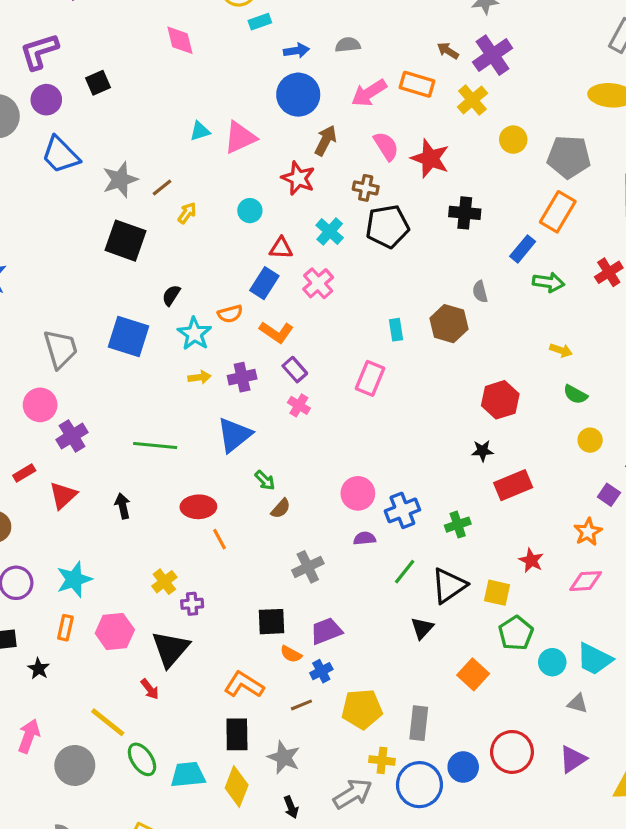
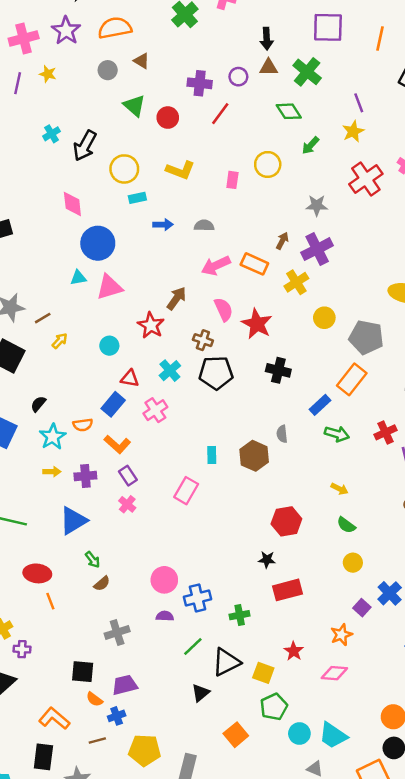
brown arrow: (448, 51) -> (282, 241), turned 77
blue circle: (298, 95) -> (98, 243), moved

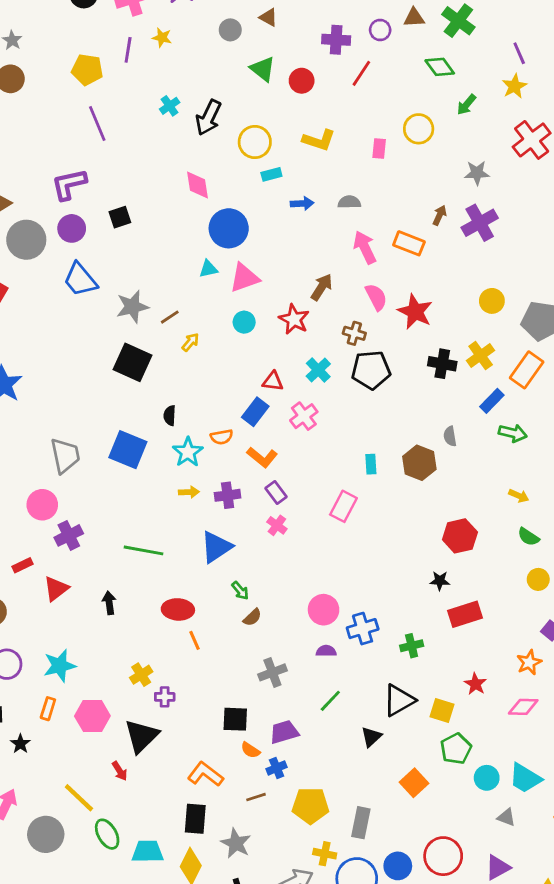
pink arrow: (216, 266) -> (365, 247), turned 92
yellow cross: (296, 282) -> (481, 355), moved
cyan circle: (109, 346) -> (244, 322), moved
black semicircle: (38, 404) -> (170, 416), turned -35
green line: (193, 647) -> (330, 701), moved

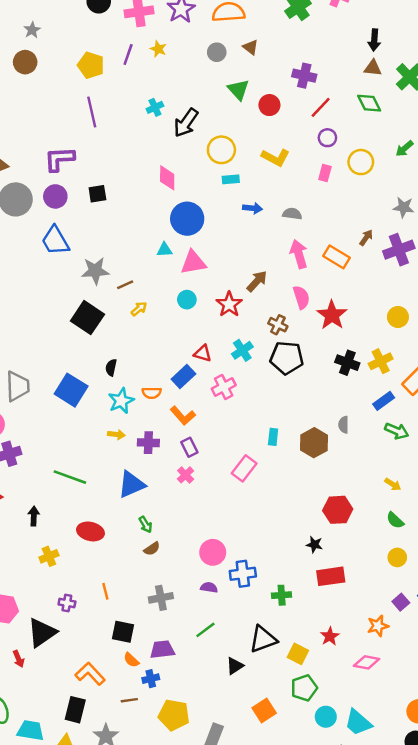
purple circle: (380, 30) -> (327, 138), moved
green diamond: (440, 67) -> (369, 103), moved
orange line: (194, 640) -> (105, 591), moved
yellow cross: (141, 675) -> (49, 556), moved

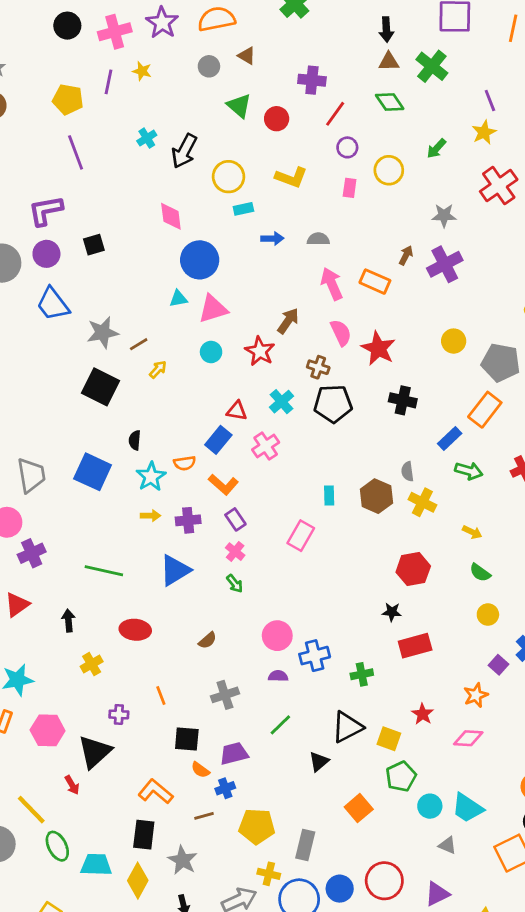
yellow cross: (381, 361) -> (422, 502), moved, turned -30
green arrow: (145, 524) -> (235, 584), moved

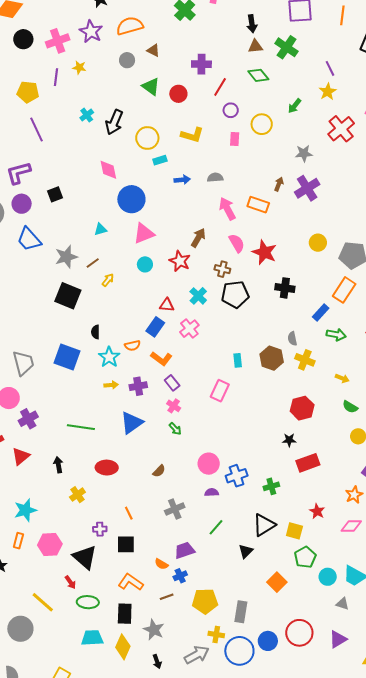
cyan triangle: (178, 299) -> (100, 229), moved
black square: (187, 739) -> (126, 544), moved
black triangle: (95, 752) -> (85, 557), turned -32
green ellipse: (57, 846) -> (88, 602), moved, turned -55

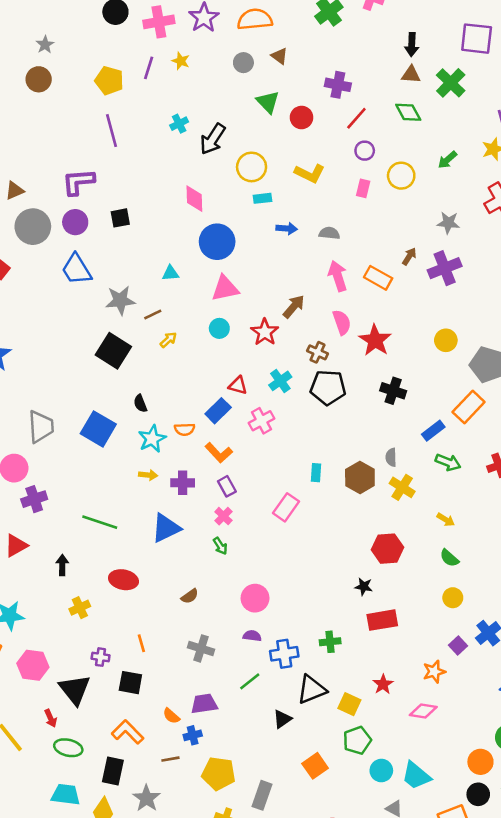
black semicircle: (95, 332) -> (140, 403), turned -32
blue cross: (237, 476) -> (284, 654), moved
gray cross: (175, 509) -> (201, 648), turned 30

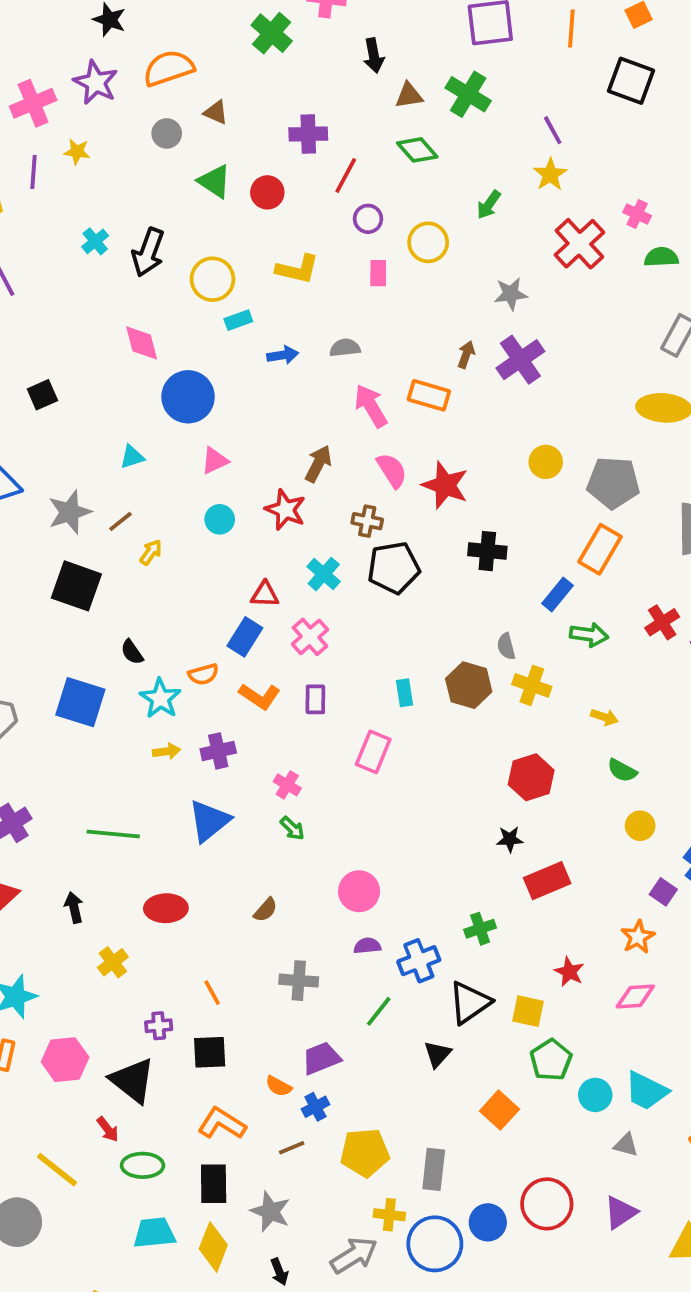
black arrow: (412, 45) -> (374, 56), moved
pink triangle: (225, 288) -> (215, 461), size x0.7
purple rectangle: (227, 486) -> (315, 699), moved, turned 42

